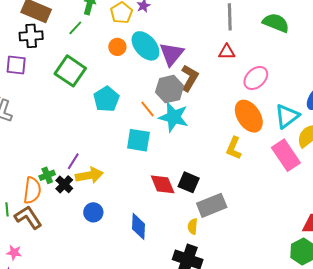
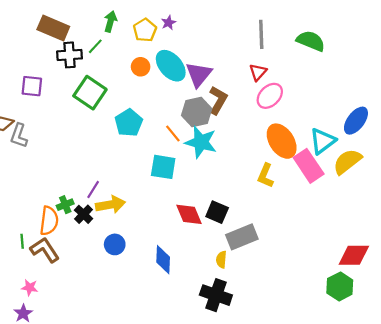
black cross: (31, 36) -> (69, 55), moved
red triangle: (227, 52) -> (258, 72), turned -48
pink ellipse: (256, 78) -> (270, 96), moved
pink rectangle: (286, 155) -> (309, 166), moved

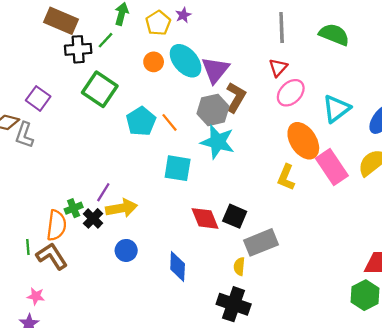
purple square: (32, 86) -> (38, 98), moved, turned 30
orange line: (173, 134) -> (170, 122), moved
cyan triangle: (323, 141) -> (336, 109), moved

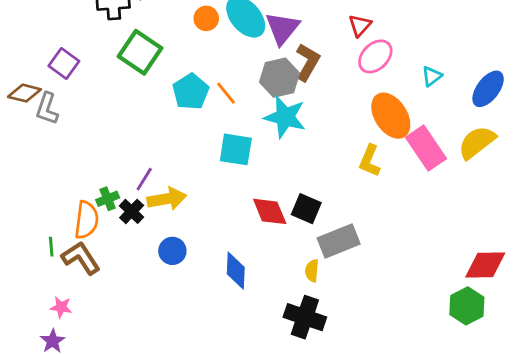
cyan triangle: (336, 109) -> (432, 76), size x0.6

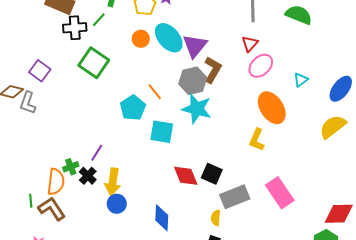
cyan pentagon: (191, 92) -> (133, 108), moved
pink rectangle: (426, 148) -> (280, 193), moved
yellow arrow: (167, 199) -> (113, 182), moved, turned 108

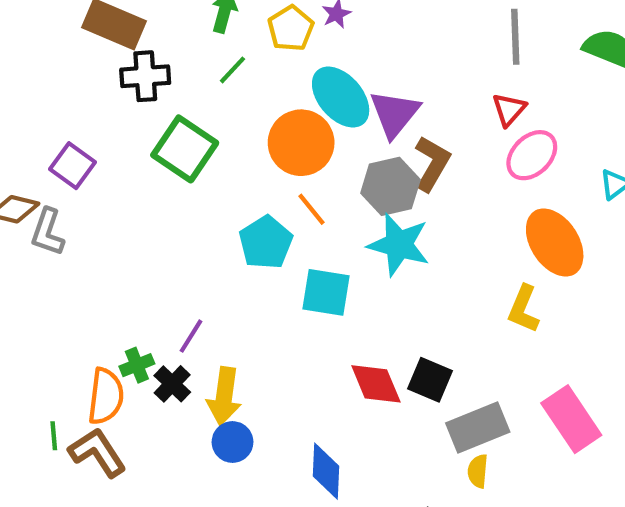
green line: (99, 20) -> (233, 70), moved
orange circle: (141, 39) -> (301, 143), moved, size x1.8
yellow semicircle: (216, 218) -> (478, 471), moved

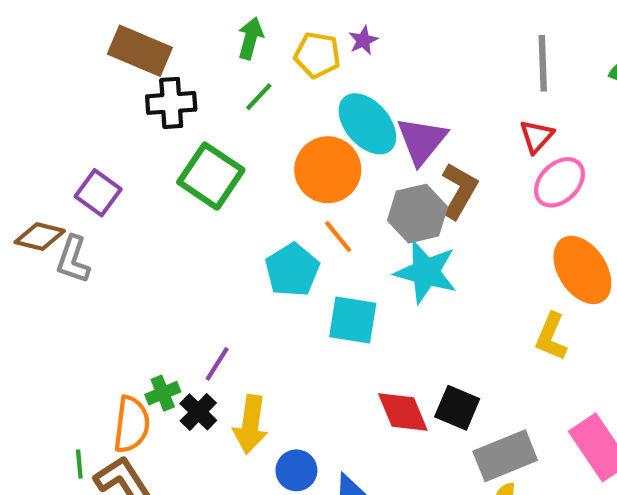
yellow pentagon: (291, 28) -> (317, 55), turned -30
blue circle: (233, 442) -> (296, 470), moved

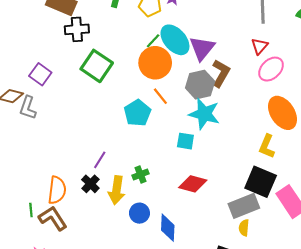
green line: (259, 97) -> (153, 41), moved
cyan square: (353, 320) -> (185, 141), moved, size x0.7
green cross: (163, 393) -> (141, 174), moved
black square: (457, 408) -> (261, 182), moved, size x1.4
red diamond: (403, 412) -> (193, 184), turned -52

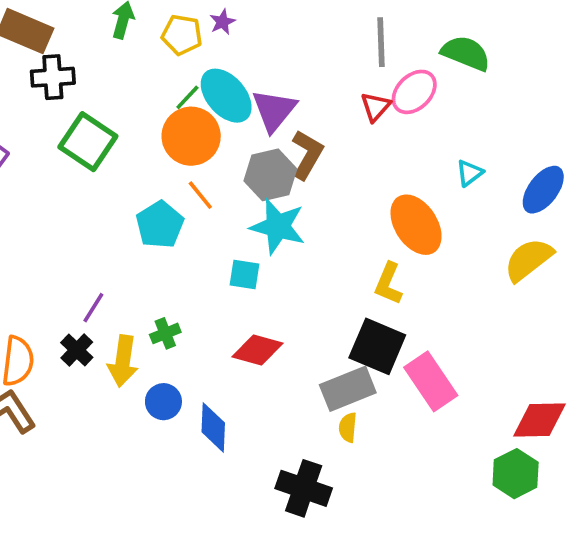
pink ellipse: (271, 69) -> (414, 92), moved

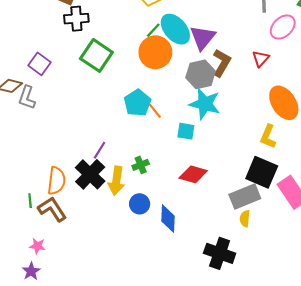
red triangle: (375, 107) -> (261, 59), moved
orange line: (200, 195) -> (154, 110), moved
black cross: (77, 350) -> (90, 174), size x1.6

